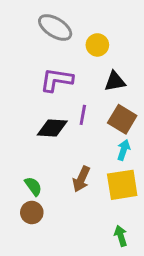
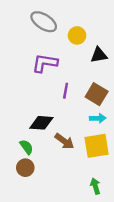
black triangle: (115, 81) -> (99, 55), moved
black diamond: (52, 128) -> (41, 123), moved
cyan arrow: (124, 150) -> (98, 118), turned 70
brown arrow: (81, 179) -> (64, 141), turned -78

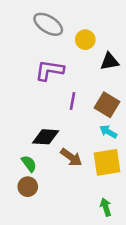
cyan arrow: (98, 118) -> (108, 132), turned -147

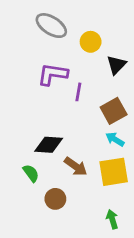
black triangle: (110, 61) -> (116, 65), turned -36
purple line: (72, 101) -> (78, 92), moved
brown square: (107, 105) -> (114, 111), turned 30
brown circle: (28, 187) -> (55, 199), moved

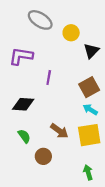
purple L-shape: (53, 74) -> (21, 56), moved
purple line: (78, 92) -> (49, 78), moved
black diamond: (49, 145) -> (23, 104), moved

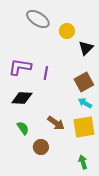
purple L-shape: (21, 56) -> (20, 67), moved

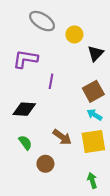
purple L-shape: (20, 67) -> (25, 59), moved

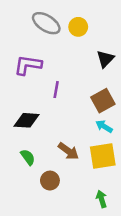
yellow circle: (74, 34) -> (78, 27), moved

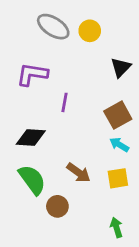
yellow square: (103, 156) -> (118, 178), size x0.7
green semicircle: (28, 157) -> (32, 180), size x1.6

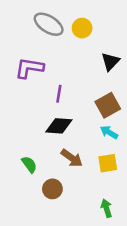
black diamond: (31, 138) -> (59, 126), moved
green semicircle: (32, 180) -> (29, 164), size x0.6

